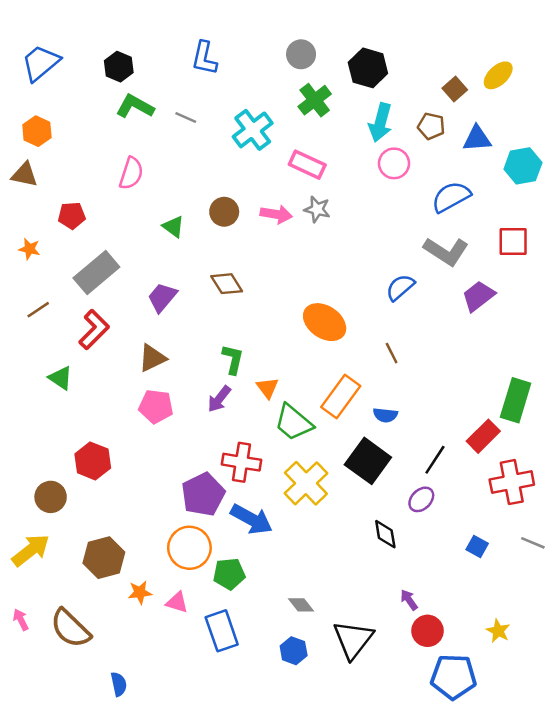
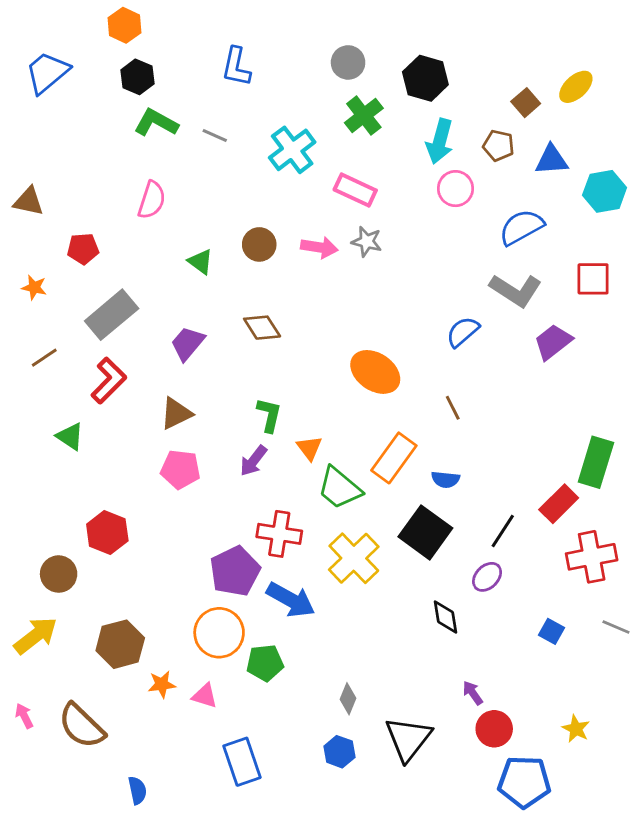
orange hexagon: (37, 131) -> (125, 25), moved
gray diamond: (301, 605) -> (348, 699), turned 60
blue rectangle: (222, 631) -> (242, 762), moved

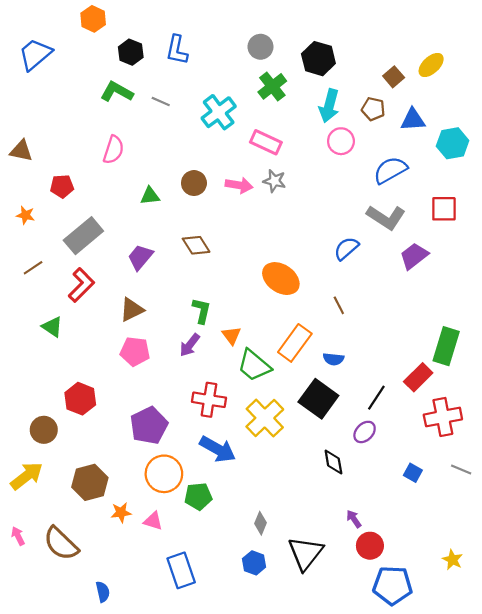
black hexagon: (137, 77) -> (131, 52), moved
green triangle: (200, 262) -> (150, 196), turned -42
purple pentagon: (235, 571) -> (149, 426), moved
yellow star: (576, 729) -> (453, 560), moved

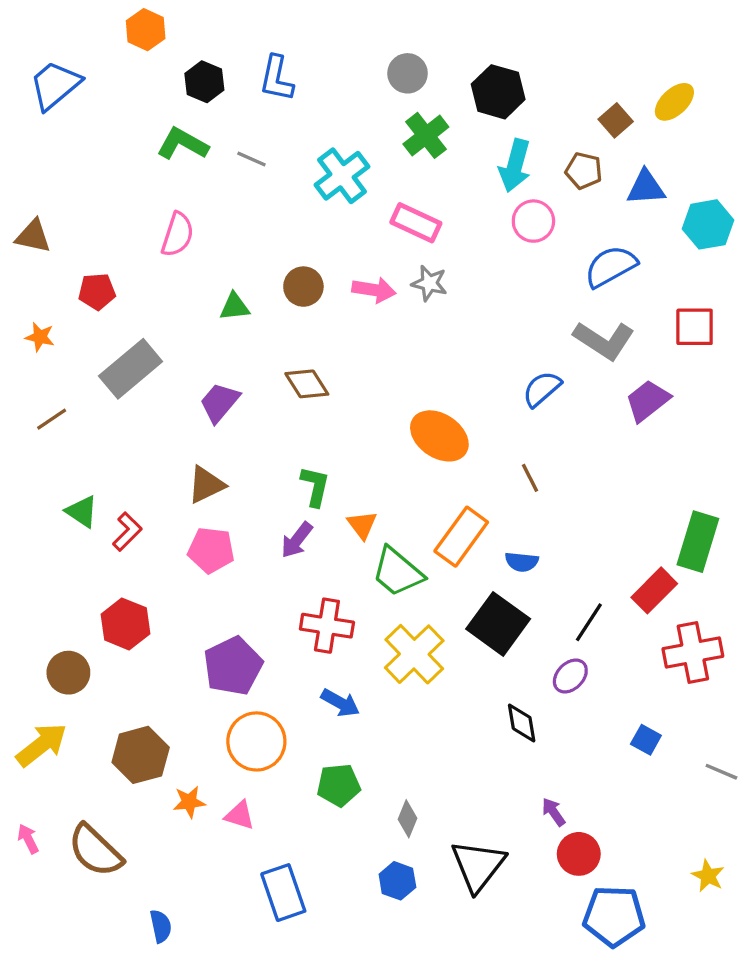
red L-shape: (81, 285) -> (127, 532), moved, size x0.7
blue arrow: (218, 449) -> (340, 703), size x0.7
gray line: (461, 470) -> (721, 772), moved
green pentagon: (198, 496) -> (339, 785), moved

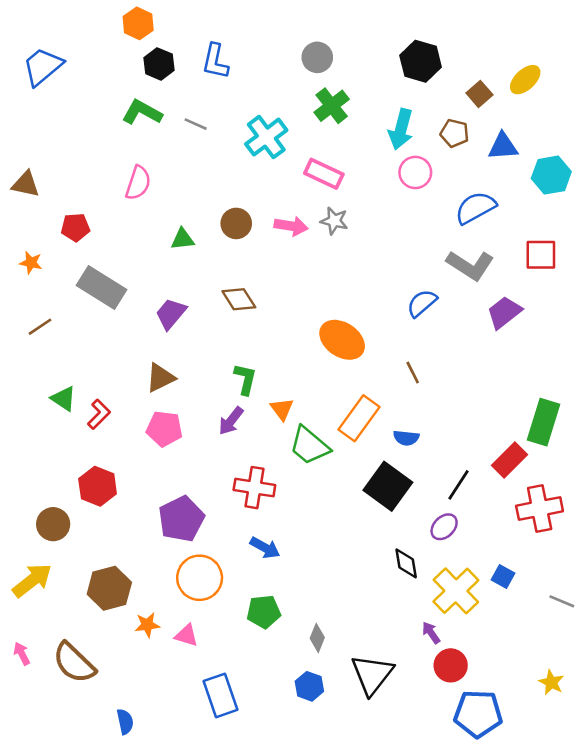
orange hexagon: (146, 30) -> (138, 23), moved
black hexagon: (498, 92) -> (421, 61), moved
gray rectangle: (131, 369) -> (102, 287), turned 72
yellow cross: (414, 654) -> (456, 591), moved

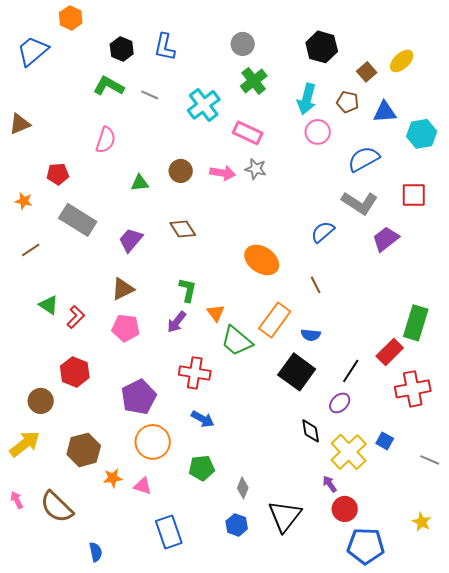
orange hexagon: (138, 23) -> (71, 18), moved
brown triangle: (26, 184) -> (20, 124), moved, turned -35

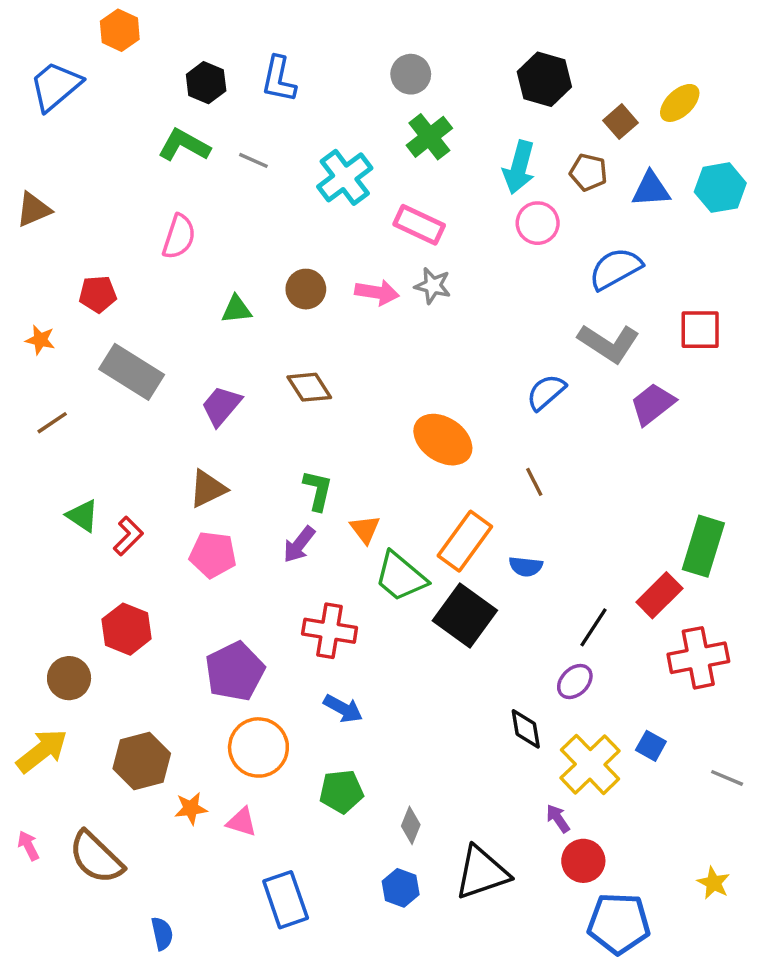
cyan hexagon: (422, 134) -> (720, 188), moved
black square: (297, 372) -> (465, 616), moved
black triangle: (285, 516) -> (482, 873), turned 33

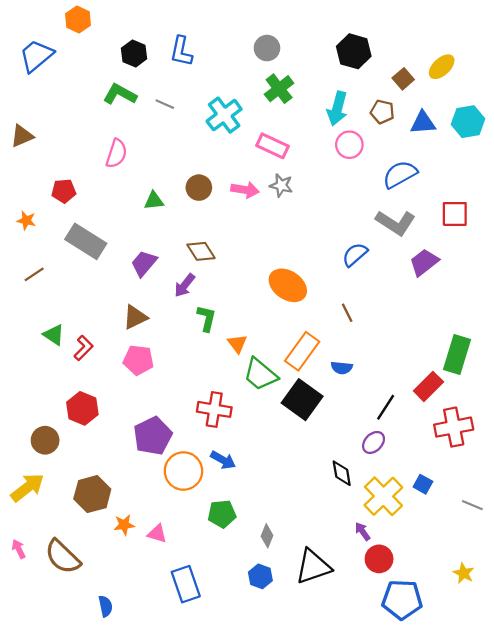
purple arrow: (299, 544) -> (185, 285), moved
orange circle: (258, 747) -> (183, 471), moved

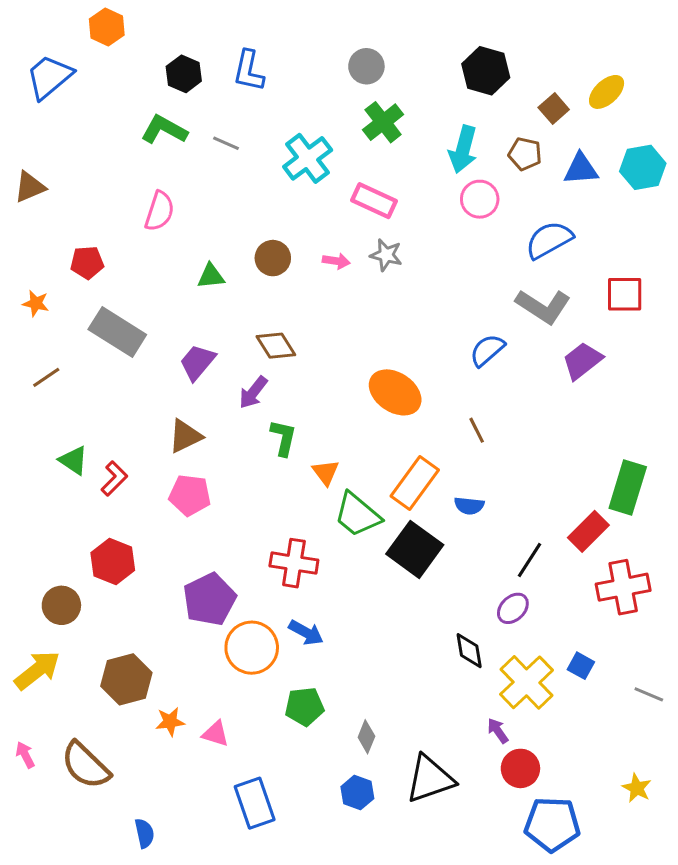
pink arrow: (245, 190) -> (336, 261), size x0.7

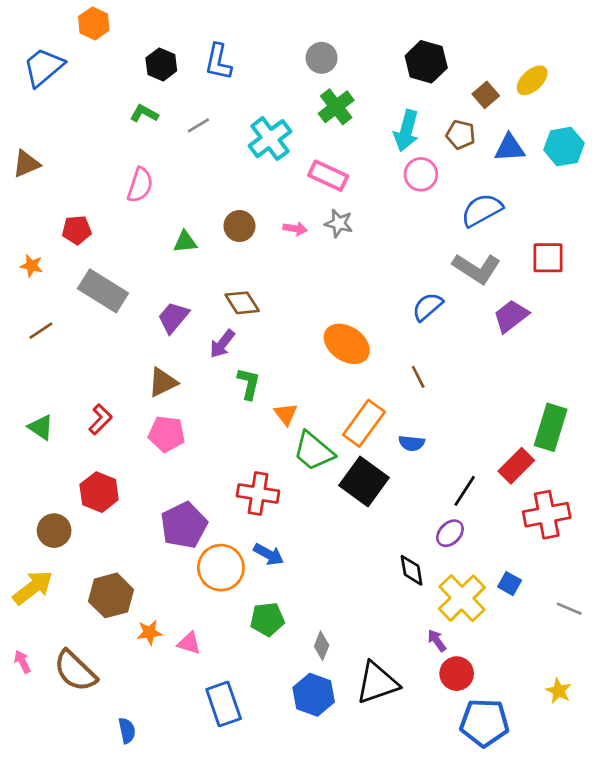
green L-shape: (164, 130) -> (144, 113), size x0.7
gray line: (226, 143) -> (198, 125), turned -55
green triangle: (73, 460) -> (41, 427), moved
blue hexagon: (357, 793) -> (314, 695), size x1.4

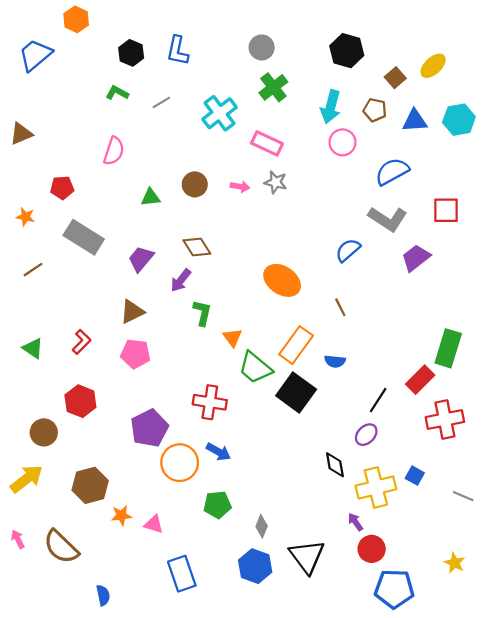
yellow cross: (462, 598) -> (376, 487), turned 30
black triangle: (377, 683) -> (307, 556), turned -48

